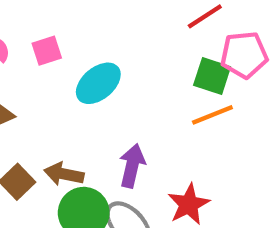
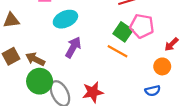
orange line: (212, 115) -> (118, 51), turned 35
purple arrow: (132, 166) -> (73, 47), moved

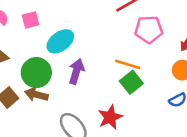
green square: (123, 32) -> (131, 82), moved, turned 30
green circle: (40, 81) -> (36, 73), moved

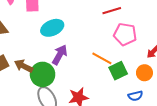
green circle: (36, 73) -> (43, 74), moved
green square: (131, 82) -> (118, 71), moved

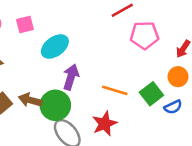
orange line: (102, 58) -> (115, 90), moved
green square: (118, 71) -> (151, 94), moved

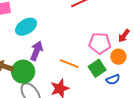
pink pentagon: (144, 35) -> (100, 43), moved

